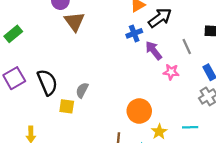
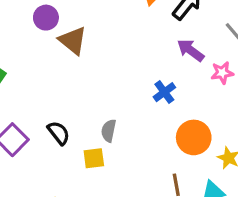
blue cross: (134, 33) -> (164, 92), moved
black semicircle: (47, 82) -> (59, 133), size x0.7

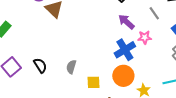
blue cross: (164, 92) -> (125, 50), moved, size x1.5
yellow square: (94, 158) -> (94, 82), moved

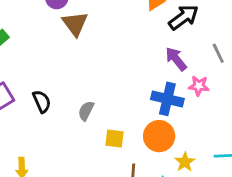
blue cross: (125, 50) -> (167, 99), turned 35

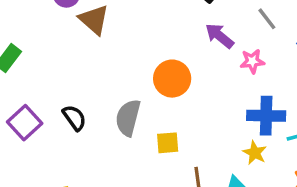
blue cross: (167, 99) -> (266, 116), moved
gray semicircle: (86, 111) -> (128, 118), size x1.5
orange circle: (159, 136) -> (172, 79), moved

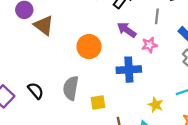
gray line: (267, 19) -> (157, 16), turned 49
orange circle: (172, 79) -> (89, 47), moved
blue cross: (266, 116) -> (129, 70), moved

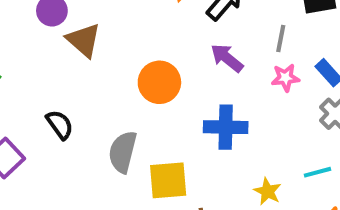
pink star: (149, 45) -> (285, 78), moved
black semicircle: (36, 91) -> (60, 125), moved
yellow square: (98, 103) -> (168, 180), size x1.5

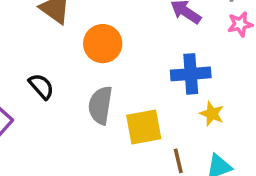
orange circle: (159, 82) -> (103, 44), moved
yellow star: (267, 191) -> (212, 114), moved

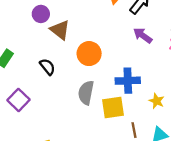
blue cross: (191, 74) -> (128, 81), moved
black semicircle: (41, 86) -> (47, 67), moved

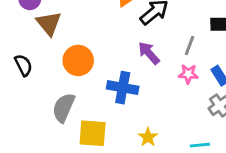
blue cross: (128, 81) -> (123, 88), moved

